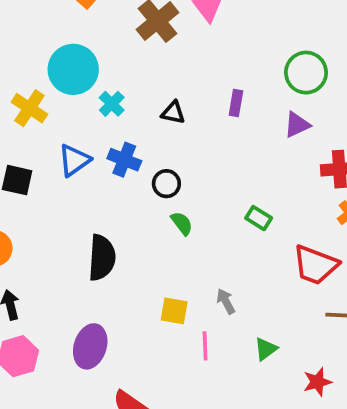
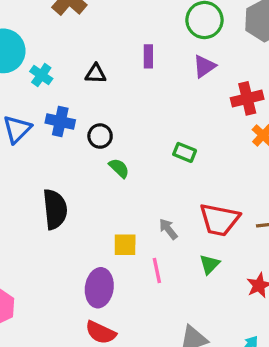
red trapezoid: (315, 265) -> (219, 220), moved
purple ellipse: (90, 346) -> (99, 288), moved

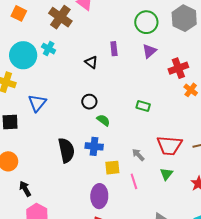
black triangle: (96, 74) -> (91, 62), moved, turned 40
cyan cross: (41, 75) -> (49, 49), moved
blue cross: (60, 121) -> (94, 146), moved

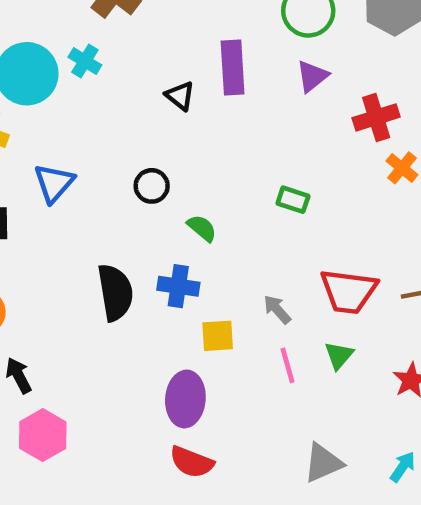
purple rectangle: (114, 49) -> (233, 68), size x1.6
black circle: (89, 102) -> (152, 186), moved
pink line: (134, 181) -> (287, 365), moved

